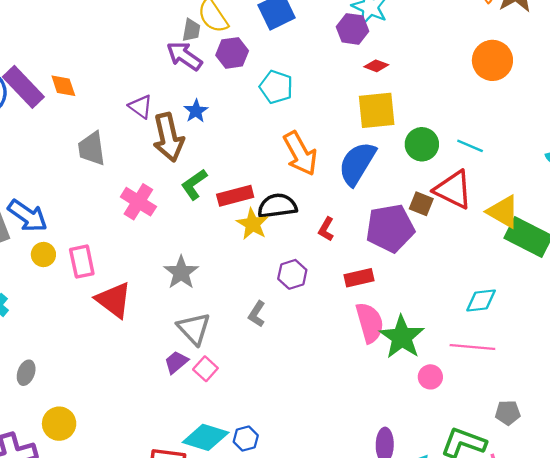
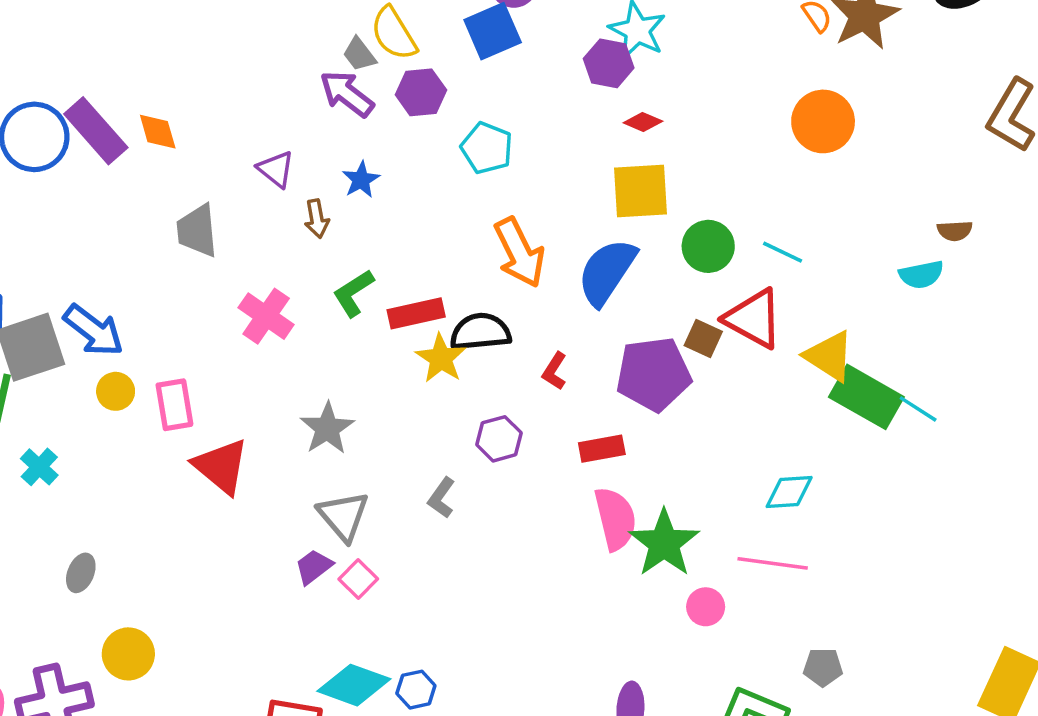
gray trapezoid: (191, 30) -> (359, 54), turned 130
brown arrow: (168, 137) -> (317, 219), size x0.5

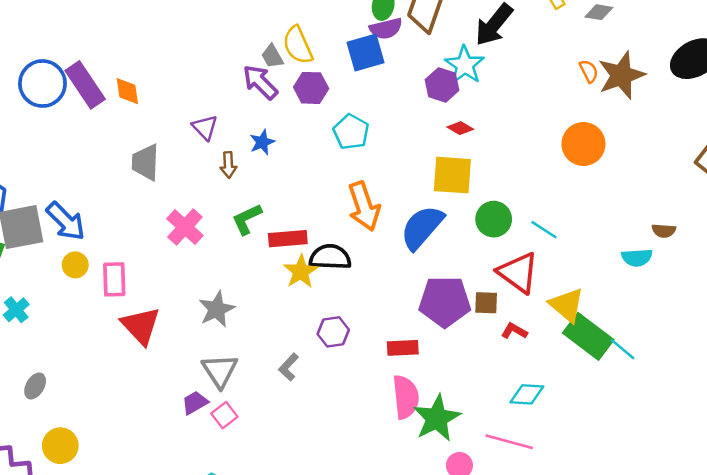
brown square: (703, 338) -> (486, 303), moved, turned -30
red L-shape: (554, 371) -> (514, 331), moved, turned 80

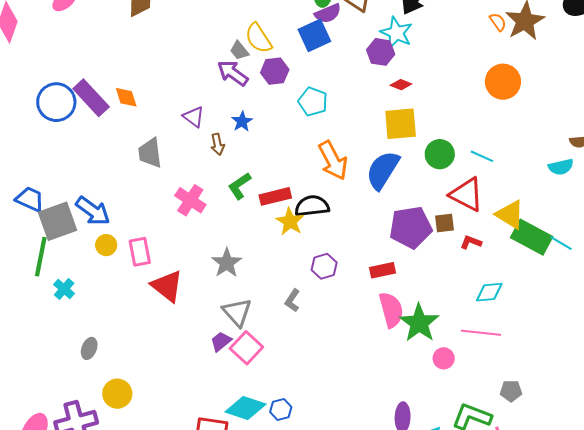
pink square: (224, 415) -> (246, 348), size x1.5

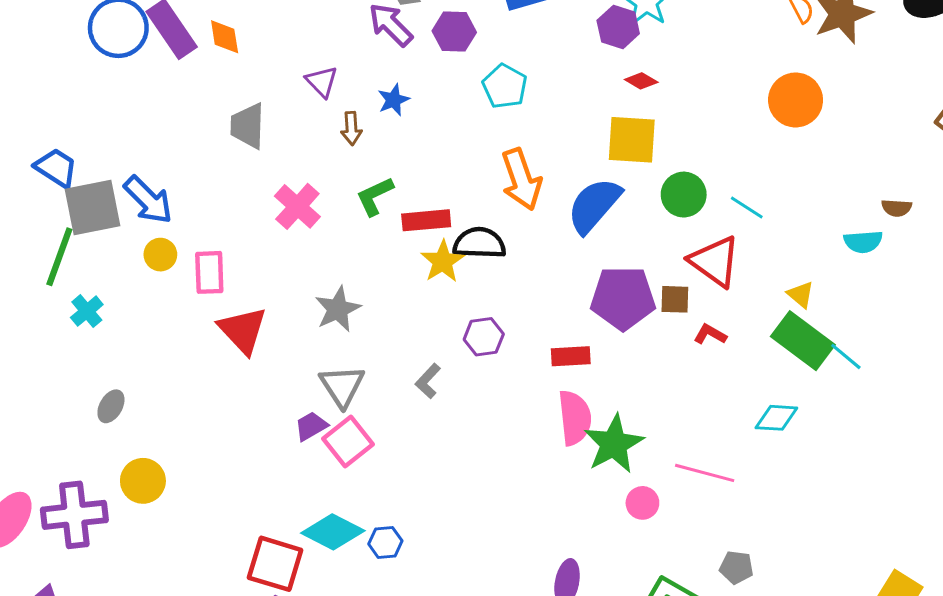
yellow triangle: (510, 215) -> (801, 295), moved, size x0.6
cyan diamond: (489, 292) -> (776, 418), moved

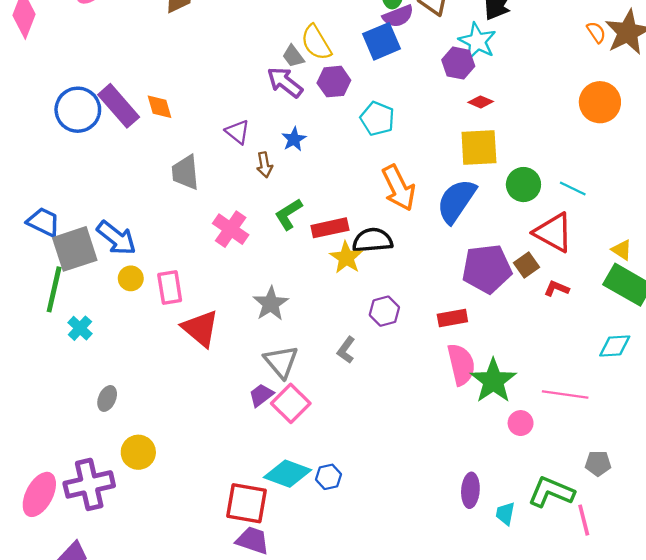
brown square: (675, 299) -> (526, 265), turned -30

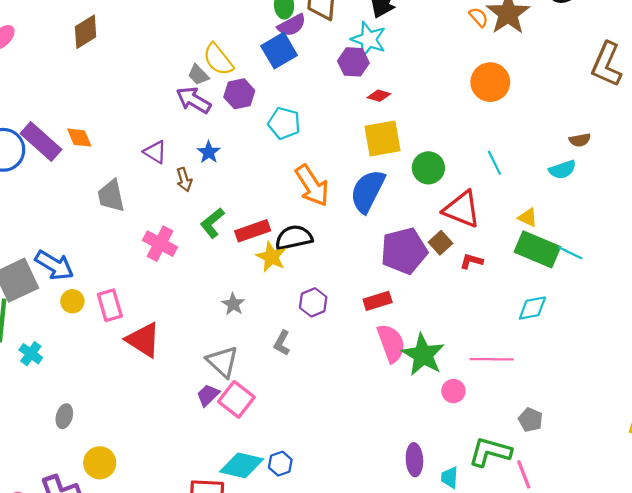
cyan line: (573, 189) -> (494, 163), moved, turned 45
gray star: (271, 304) -> (233, 304), moved, size x0.7
gray pentagon: (598, 463) -> (530, 420), turned 30

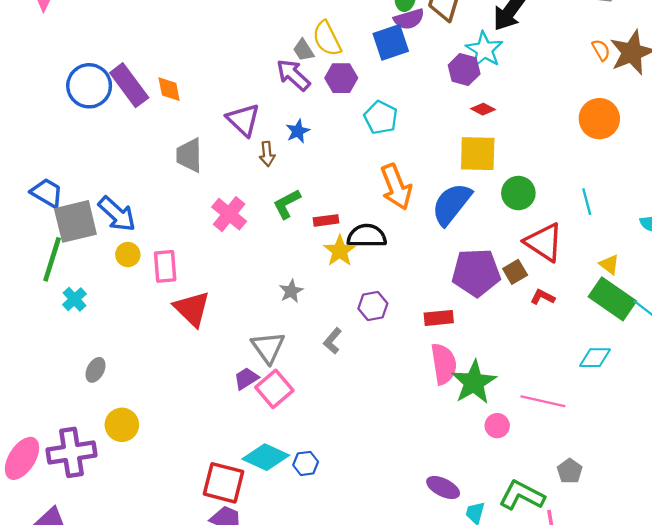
purple triangle: (155, 152) -> (243, 120), size x1.4
red rectangle: (253, 231) -> (326, 220), size x0.7
purple ellipse: (414, 460) -> (443, 487), turned -72

